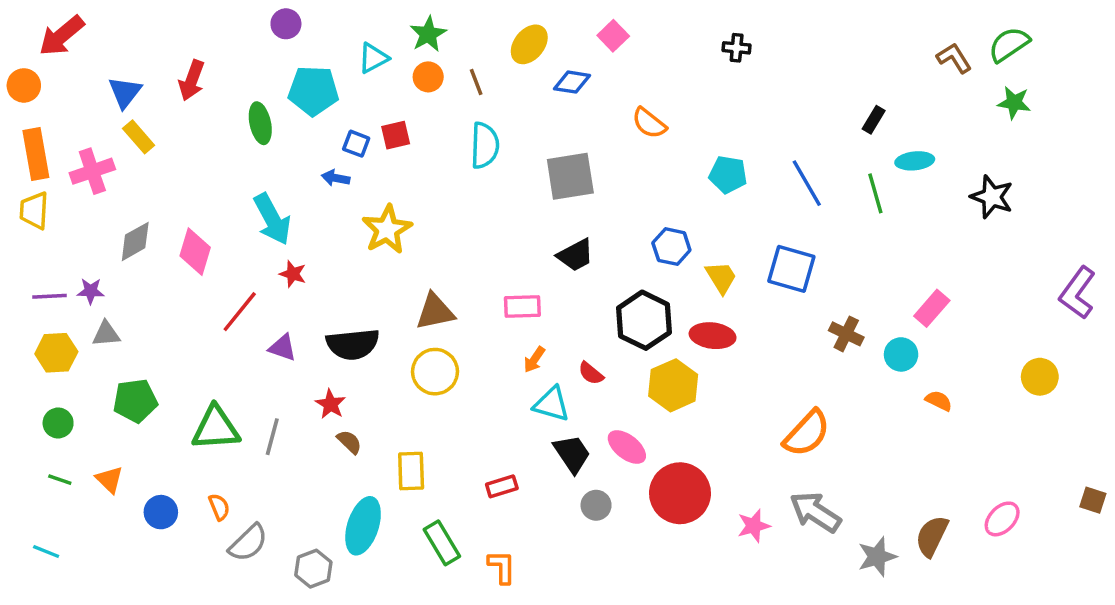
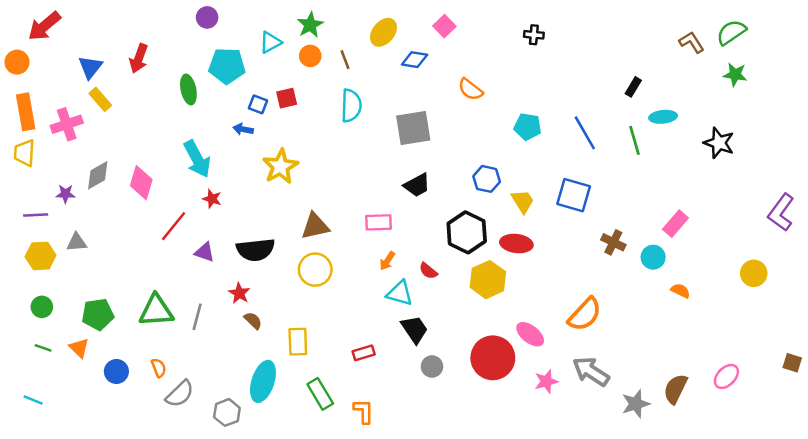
purple star: (91, 291) -> (65, 194), moved
green pentagon: (135, 401) -> (98, 314), moved
pink ellipse: (627, 447) -> (530, 334), moved

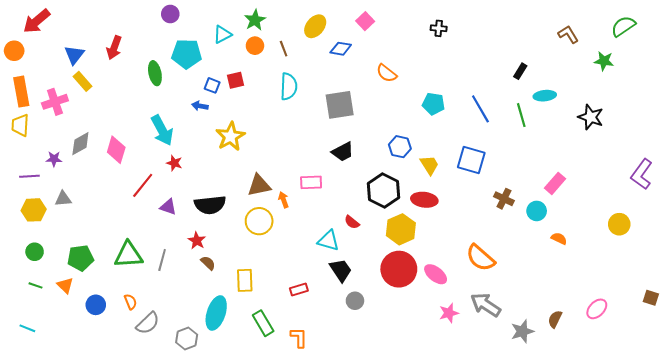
green semicircle: (731, 32) -> (623, 26), moved
orange arrow: (387, 261) -> (284, 200), moved, turned 126
orange semicircle: (585, 314) -> (480, 258), turned 88
red circle: (493, 358) -> (399, 269), moved
brown semicircle: (675, 389) -> (555, 319), size x0.7

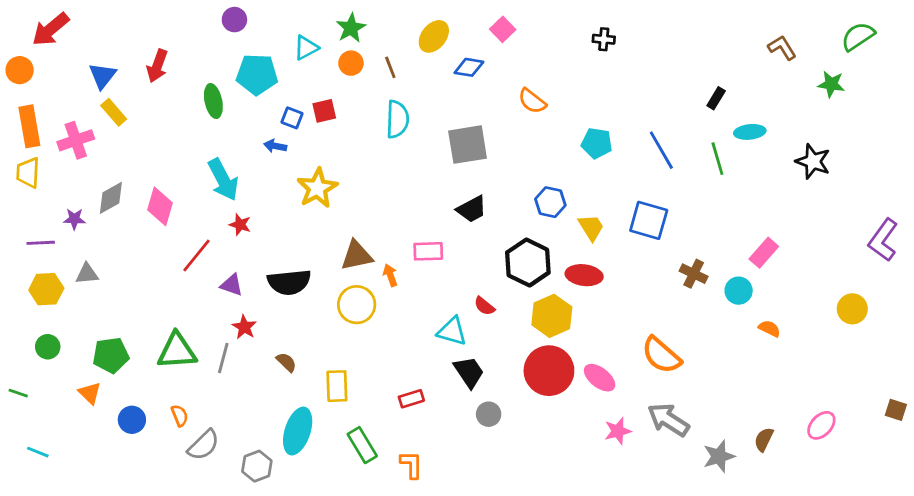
red star: (197, 241) -> (244, 327), moved
green line: (36, 285) -> (18, 393), moved

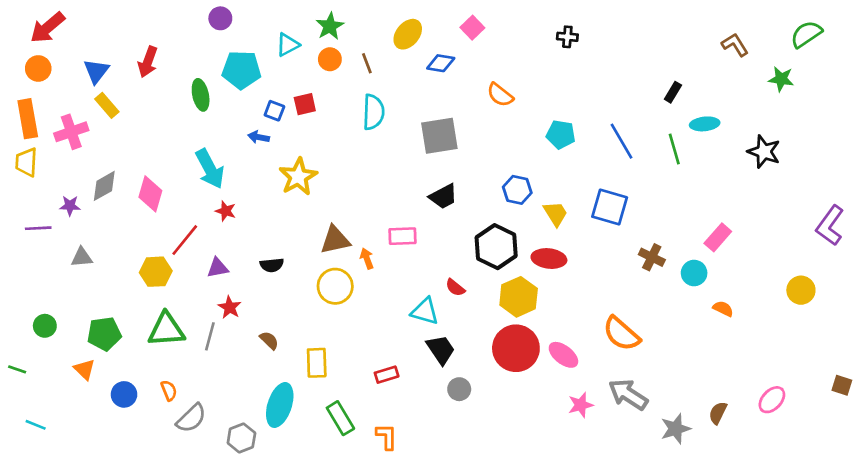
orange circle: (20, 70) -> (38, 68), moved
black semicircle: (289, 282) -> (272, 265), size x0.6
purple triangle: (232, 285) -> (218, 268), turned -30
yellow hexagon: (46, 289) -> (156, 272), moved

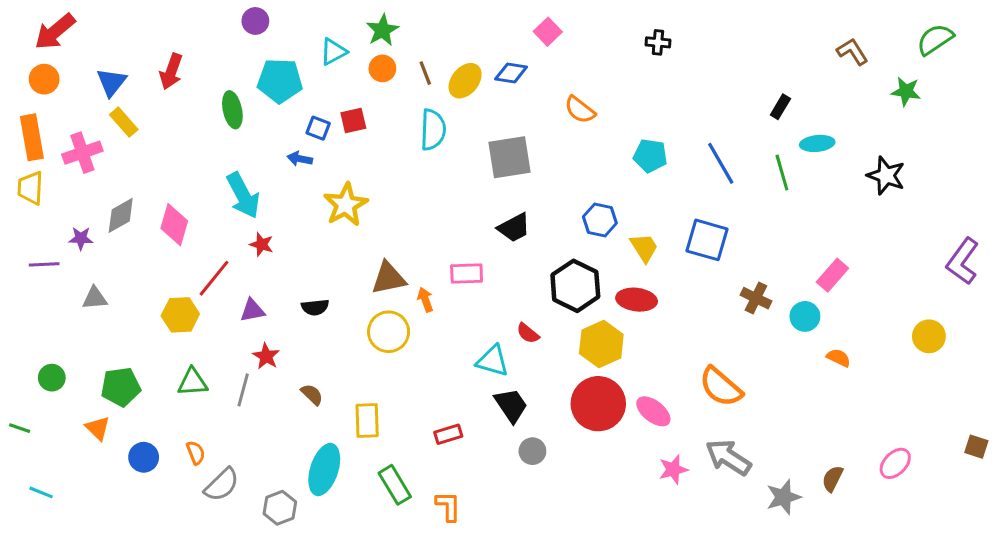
yellow ellipse: (408, 34) -> (465, 81), moved
green triangle: (166, 330) -> (193, 382), size x0.7

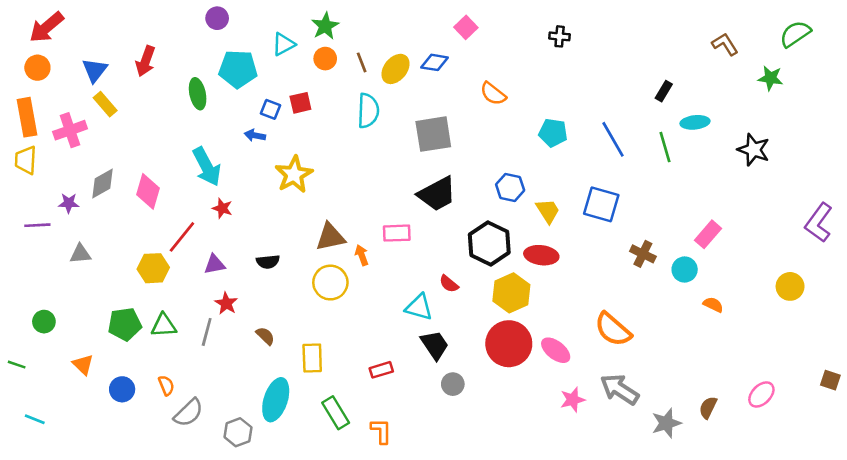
black trapezoid: (514, 228) -> (437, 194), size x1.4
green pentagon: (121, 387) -> (125, 324), moved

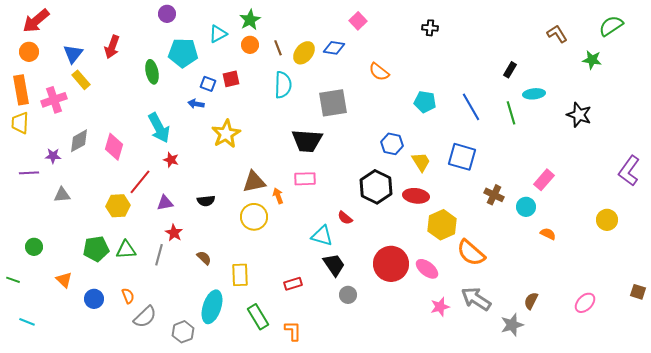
black trapezoid: (437, 194) -> (307, 141), moved, turned 32
yellow hexagon: (511, 293) -> (442, 225), moved
brown semicircle: (708, 408) -> (531, 301), moved

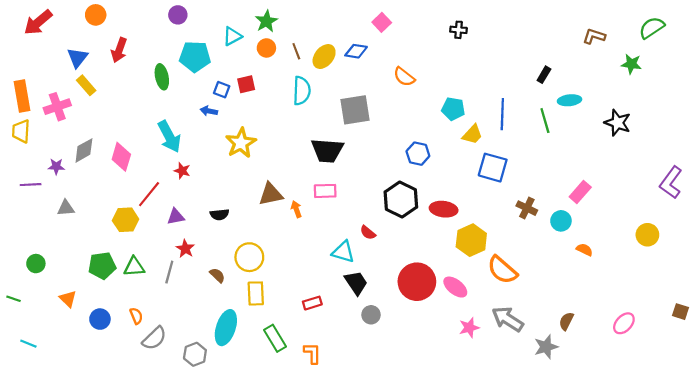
brown L-shape: (557, 34) -> (594, 36), turned -40
orange circle: (29, 52) -> (96, 15), moved
blue line: (471, 107) -> (502, 114), turned 32
yellow trapezoid: (421, 162) -> (472, 134), moved, turned 75
yellow circle: (254, 217) -> (249, 257), moved

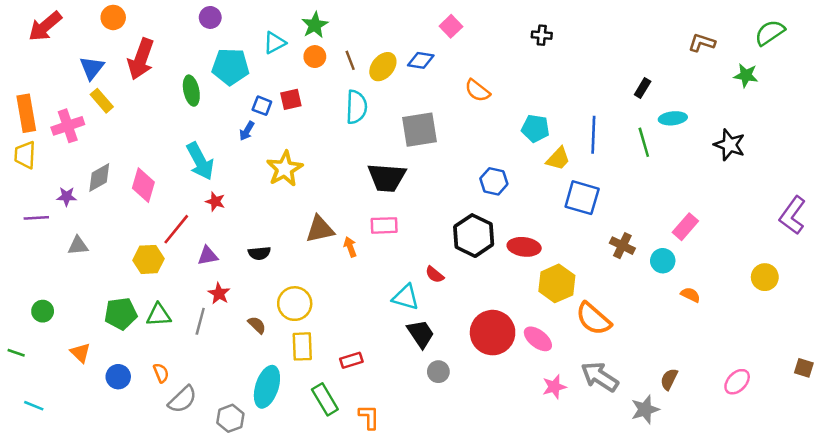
red arrow: (119, 50) -> (141, 59), size x1.4
blue arrow: (209, 111) -> (247, 131), turned -70
red rectangle: (312, 303) -> (351, 360), moved

